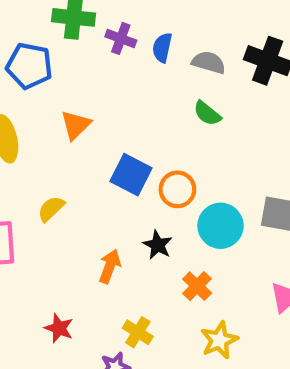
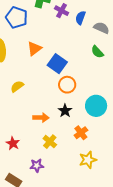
blue square: (131, 175) -> (57, 64), moved
orange circle: (177, 189) -> (67, 85), moved
orange arrow: (110, 266) -> (41, 118), turned 63
yellow cross: (138, 332) -> (50, 142), moved

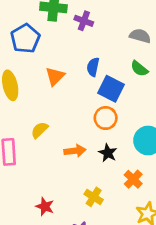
blue pentagon: (17, 17) -> (25, 38), turned 30
blue semicircle: (81, 18) -> (93, 67), moved
blue square: (57, 64) -> (111, 89), moved
orange arrow: (41, 118) -> (75, 151), moved

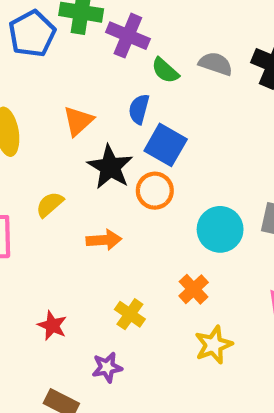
purple cross: (84, 21) -> (128, 36), size x1.4
blue pentagon: (25, 38) -> (32, 34), moved
green semicircle: (139, 69) -> (165, 71), moved
black star: (108, 153) -> (110, 167), moved, size x1.5

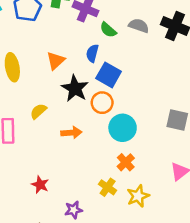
cyan circle: (220, 229) -> (123, 128), moved
yellow cross: (130, 314) -> (108, 187), moved

